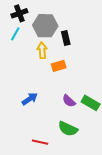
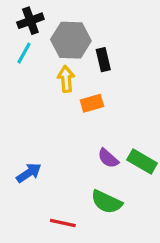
blue arrow: (30, 99) -> (29, 173), moved

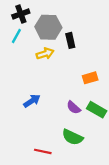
yellow arrow: (66, 79) -> (45, 54), turned 77
orange rectangle: (92, 103) -> (90, 78), moved
blue arrow: (29, 173) -> (32, 101), moved

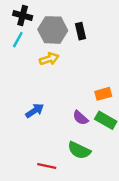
black cross: (21, 14) -> (23, 16), turned 35
black rectangle: (70, 40) -> (80, 31), moved
orange rectangle: (90, 78) -> (103, 94), moved

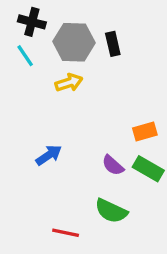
cyan line: (18, 40) -> (25, 56), turned -63

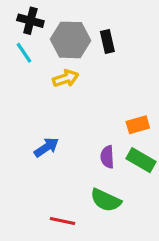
purple semicircle: (113, 165) -> (107, 157), turned 45

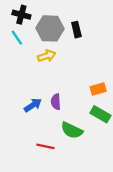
purple semicircle: (107, 157) -> (56, 102), moved
green semicircle: (106, 200) -> (72, 130), moved
red line: (62, 221) -> (45, 146), moved

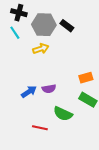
black rectangle: (76, 30) -> (67, 26), turned -40
purple semicircle: (56, 102) -> (49, 89), turned -96

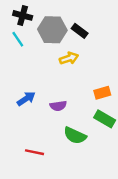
yellow arrow: (41, 49) -> (69, 58), moved
blue arrow: (29, 92) -> (26, 99), moved
red line: (40, 128) -> (34, 152), moved

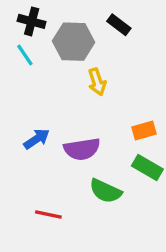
black rectangle: (80, 31) -> (119, 25), moved
yellow arrow: (69, 58) -> (97, 82), turned 90
purple semicircle: (58, 106) -> (82, 149), size x1.5

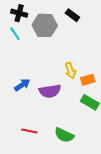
yellow arrow: (97, 82) -> (70, 71), moved
green semicircle: (105, 191) -> (64, 135), moved

